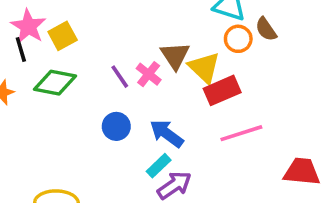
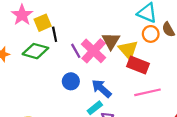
black line: (21, 49) -> (55, 34), moved
pink cross: (149, 74) -> (94, 51), size x1.6
red rectangle: (222, 90) -> (138, 65), turned 40

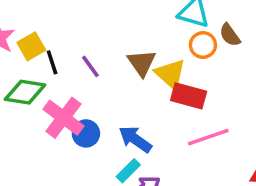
purple line: (76, 51) -> (90, 66), moved
pink cross: (94, 51) -> (63, 118), moved

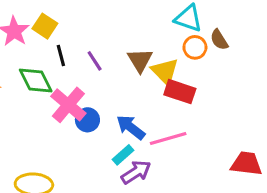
yellow square: (31, 46) -> (45, 26), moved, turned -30
green diamond: (25, 92) -> (36, 80), turned 51
pink line: (208, 137) -> (168, 138), moved

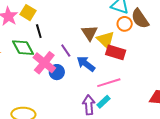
brown semicircle: (219, 40) -> (140, 19), size x1.5
purple line: (95, 61) -> (66, 51), moved
blue arrow: (131, 127) -> (86, 64), moved
cyan rectangle: (123, 155) -> (103, 102), moved
purple arrow: (136, 172) -> (89, 105), turned -60

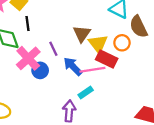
orange circle: (125, 24) -> (122, 43), moved
pink line: (109, 83) -> (92, 70), moved
cyan rectangle: (103, 102) -> (86, 93), moved

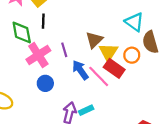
blue circle: (40, 70) -> (45, 83), moved
pink line: (92, 70) -> (99, 76), turned 45
cyan rectangle: (86, 93) -> (86, 110), moved

